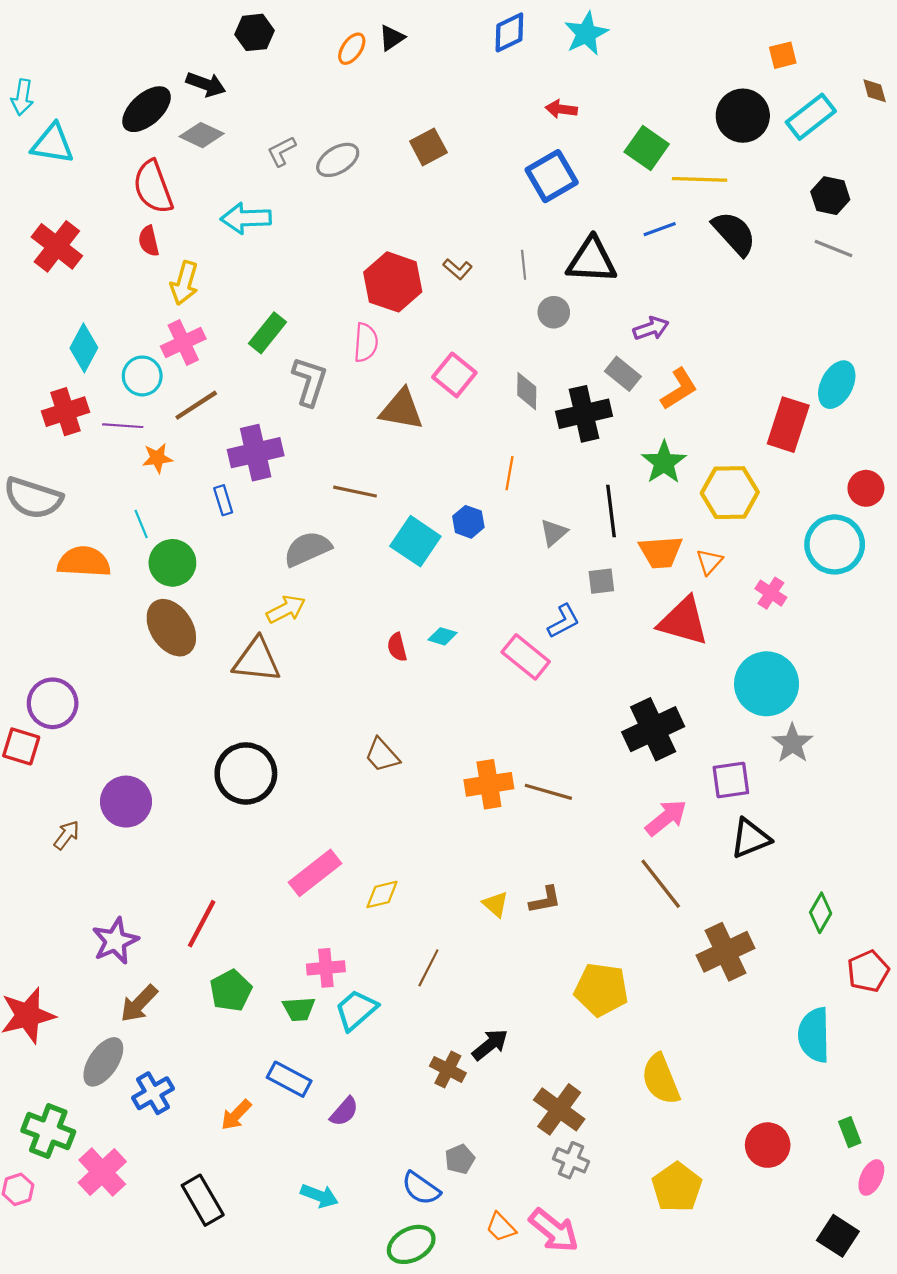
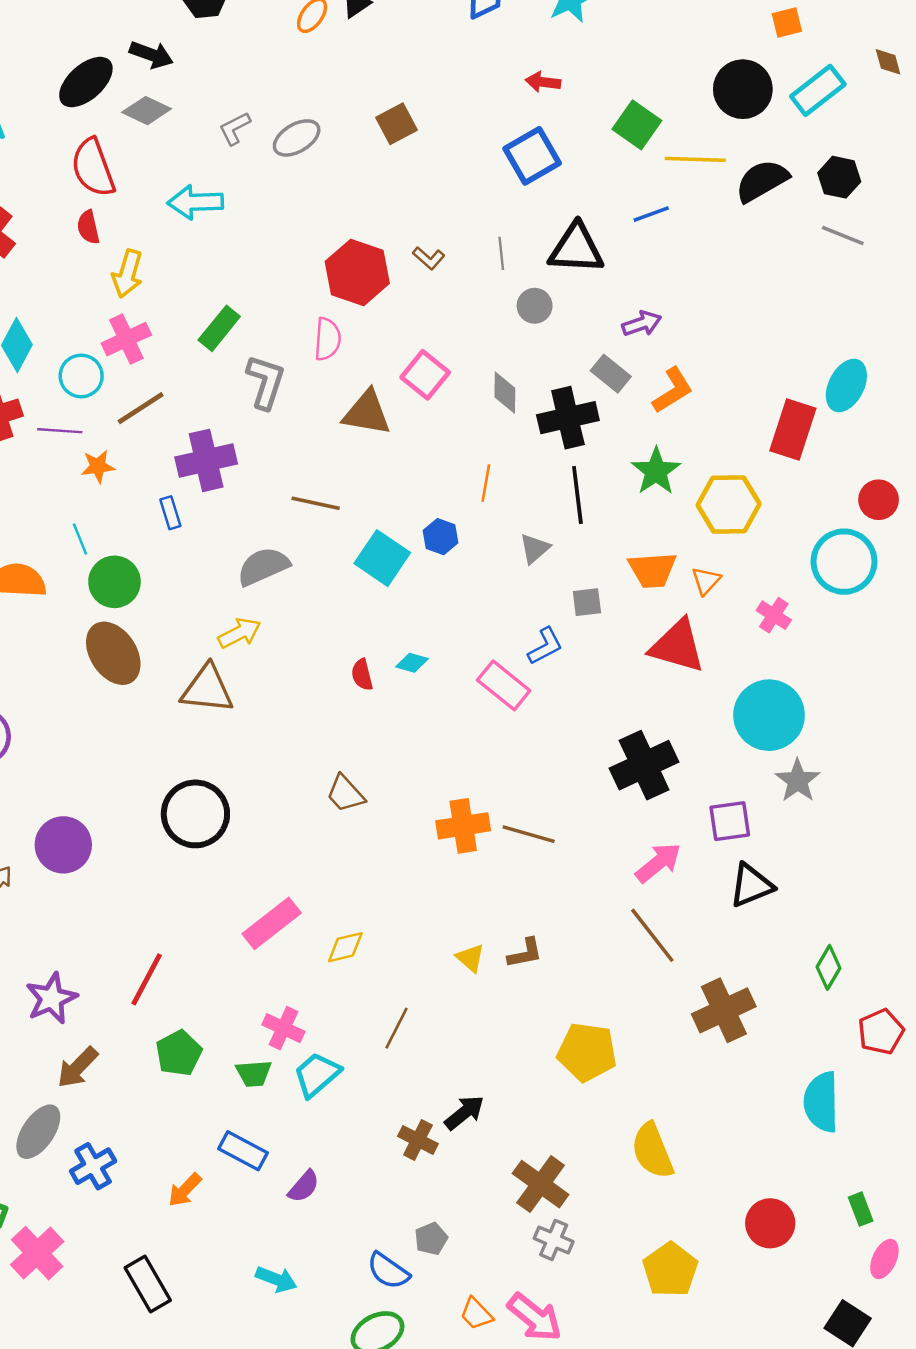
black semicircle: (734, 233) -> (762, 181), moved, turned -78
black line: (611, 511) -> (577, 495), moved
pink cross: (326, 968) -> (283, 1028), turned 30

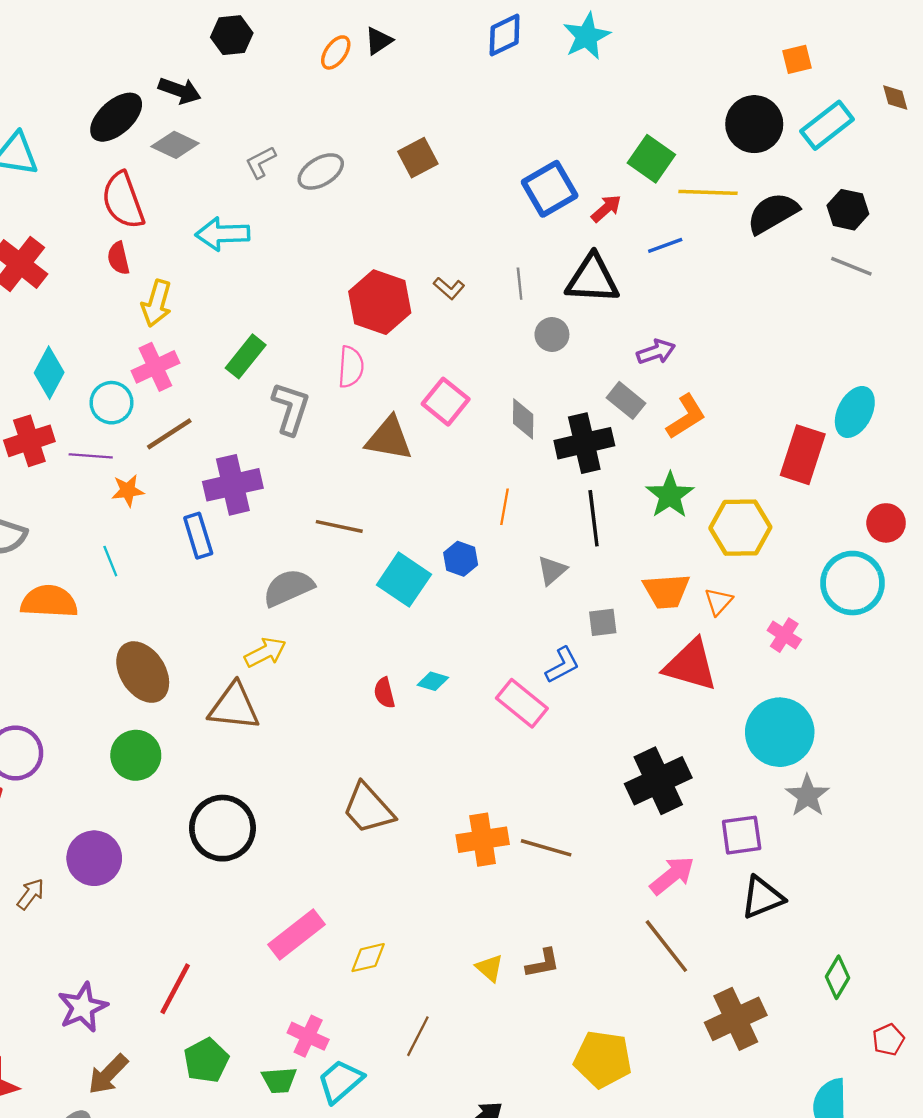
red arrow: (543, 82) -> (606, 208), moved, turned 132
blue rectangle: (170, 513) -> (198, 536), size x1.4
green circle: (114, 582) -> (136, 755), moved
brown trapezoid: (345, 794) -> (368, 808), size x1.4
red pentagon: (881, 1032) -> (888, 1040), size x0.7

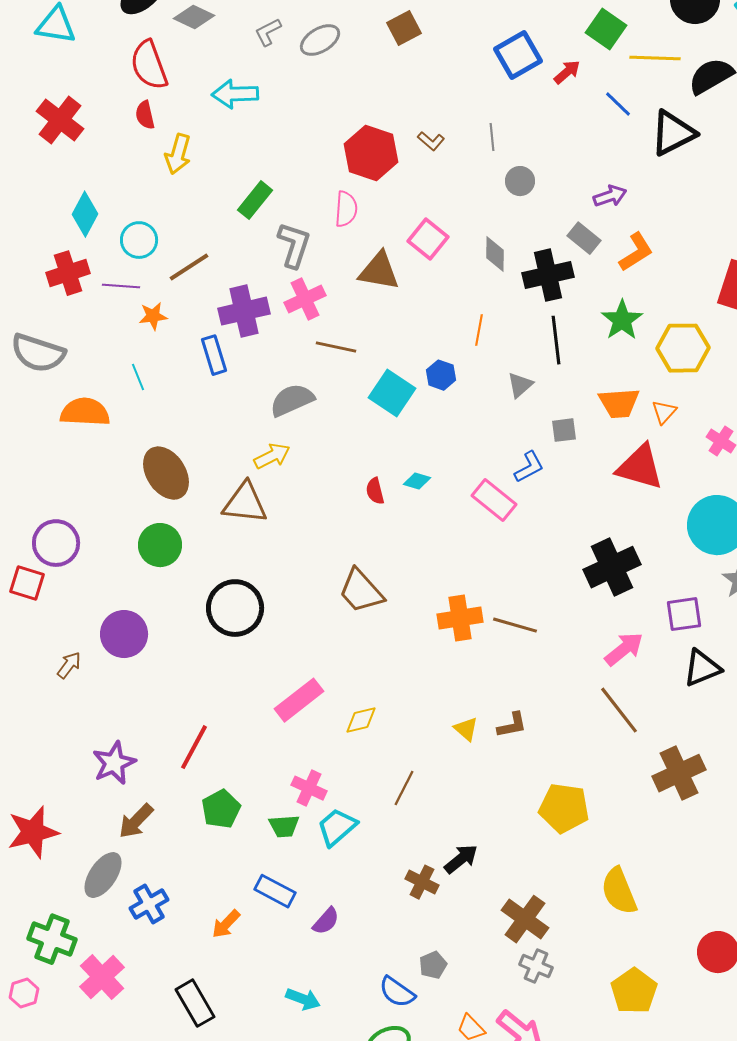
blue line: (665, 245) -> (618, 104), turned 64
black triangle: (592, 279) -> (673, 133), moved, turned -30
pink cross: (155, 367) -> (305, 299), moved

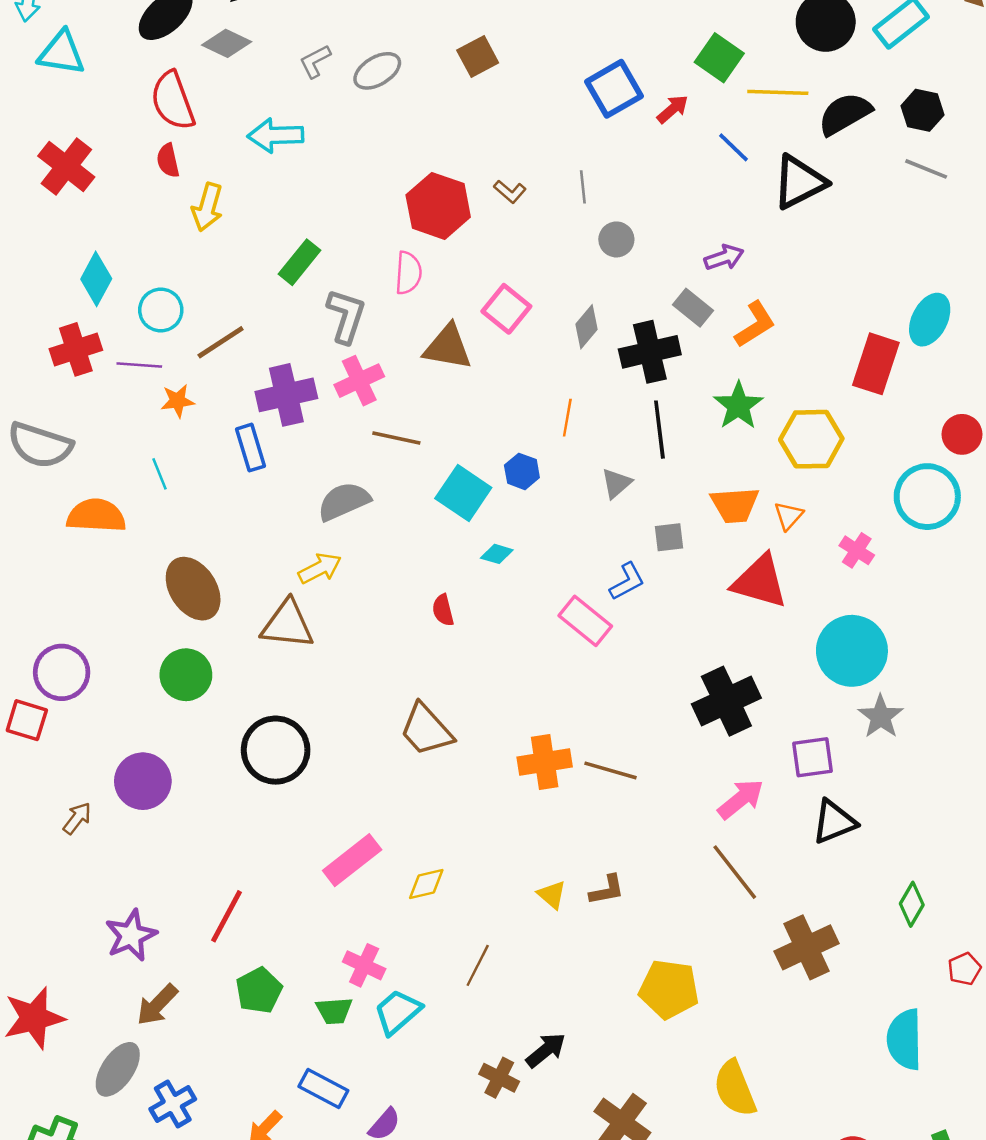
gray diamond: (495, 254) -> (586, 327), turned 39
cyan diamond: (417, 481) -> (497, 554), moved

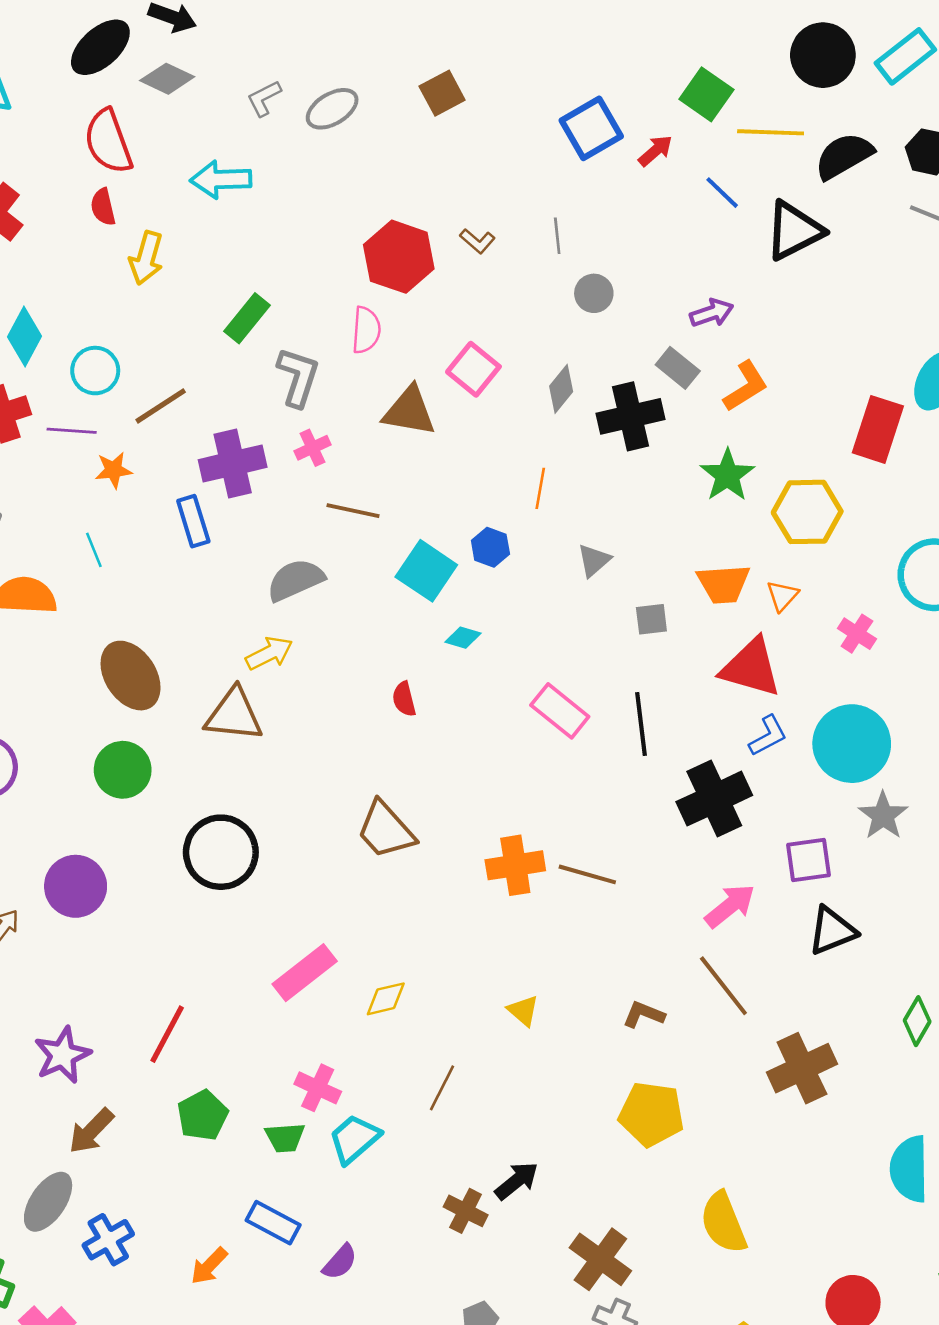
pink cross: (359, 381) -> (312, 448), size x0.7
black line: (659, 430) -> (641, 724), moved
blue L-shape: (627, 581) -> (768, 736), moved
brown L-shape: (607, 890) -> (644, 1015), moved, turned -147

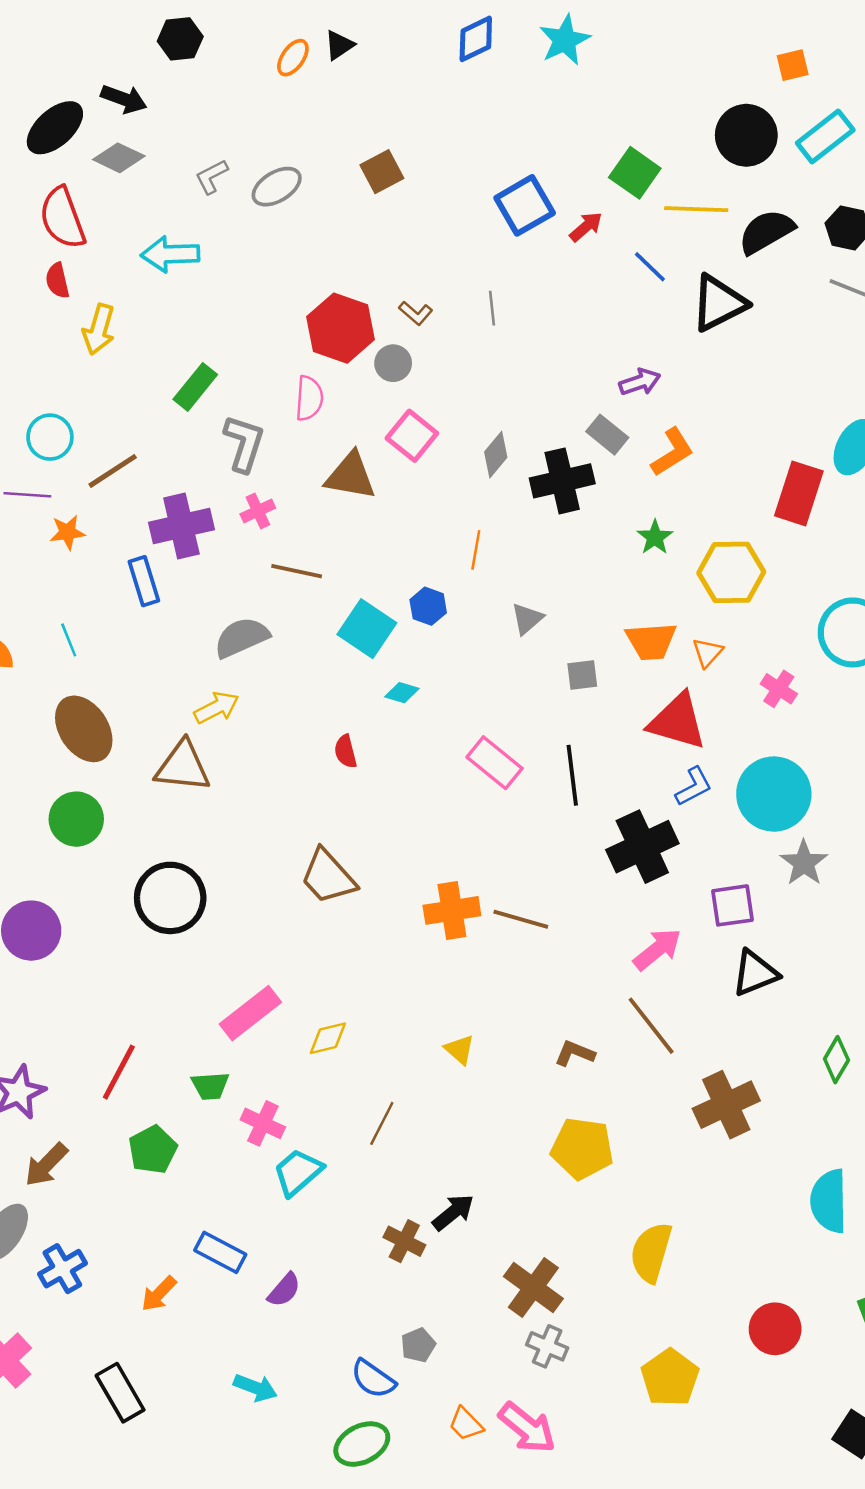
gray circle: (594, 293) -> (393, 363), moved
green star: (727, 475) -> (655, 537), size x0.7
cyan line: (94, 550) -> (69, 640), moved
green trapezoid: (285, 1138) -> (210, 1086), moved
yellow semicircle: (723, 1223) -> (651, 1252), turned 38

